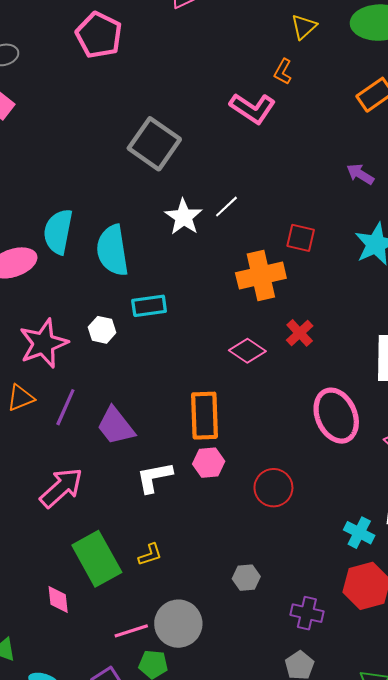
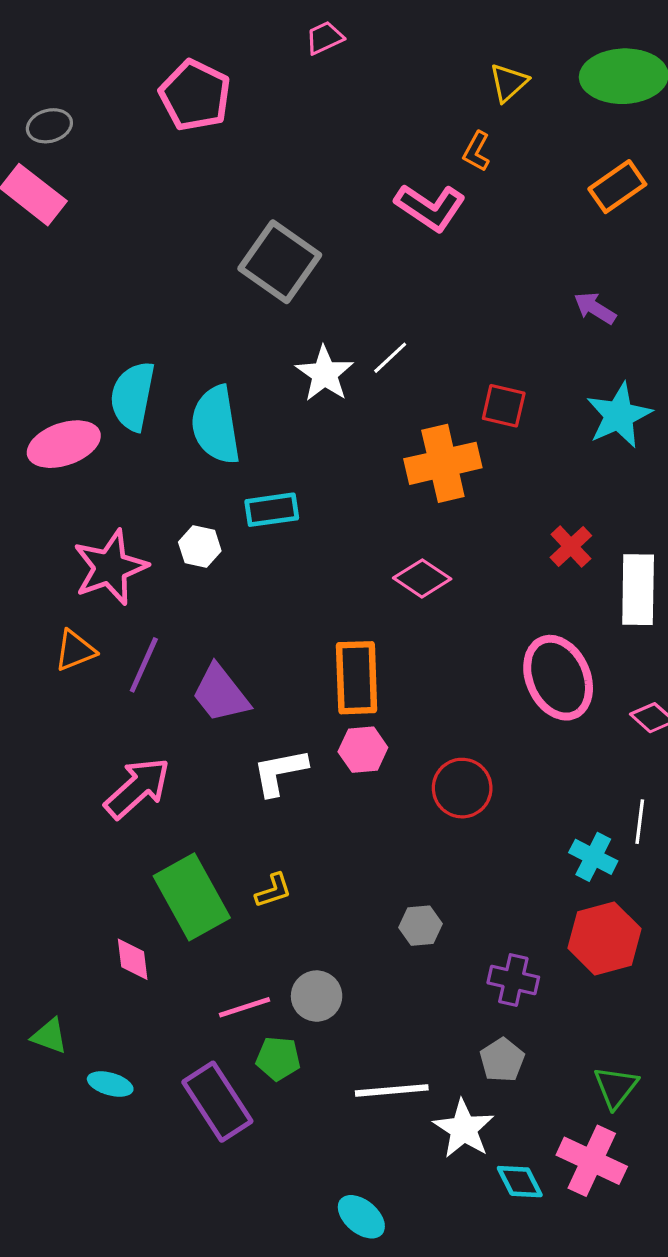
red cross: (300, 333) -> (571, 546), moved
gray circle: (178, 624) -> (317, 996), size x0.7

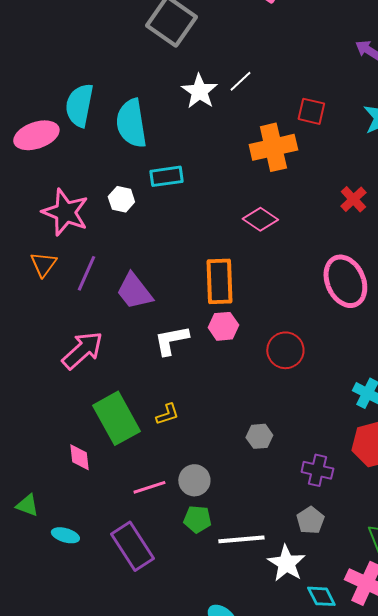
pink star: (110, 567) -> (65, 212), turned -30
orange triangle: (75, 650) -> (43, 264), turned -32
green pentagon: (278, 1058) -> (197, 519), moved

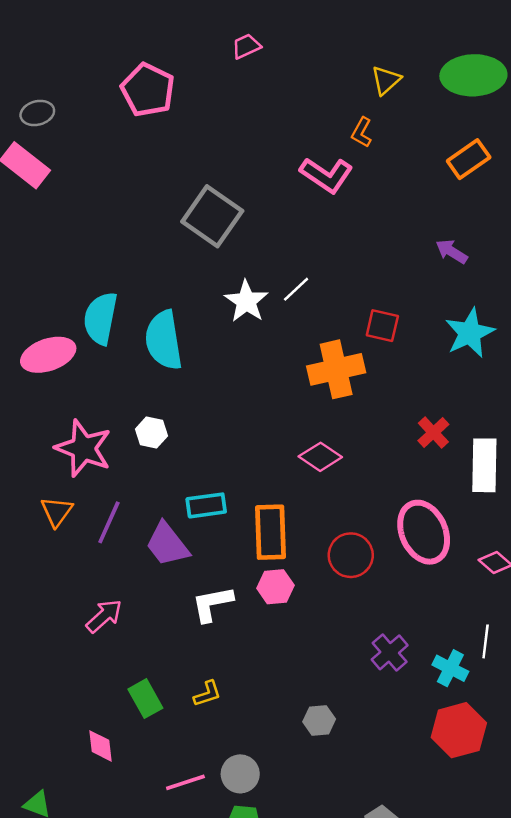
cyan rectangle: (166, 176) -> (206, 505), moved
pink arrow: (82, 350) -> (104, 616), size x0.7
red circle: (285, 350) -> (351, 555), moved
green rectangle: (116, 418) -> (145, 699), size x0.6
purple cross: (317, 470) -> (390, 652), moved, turned 36

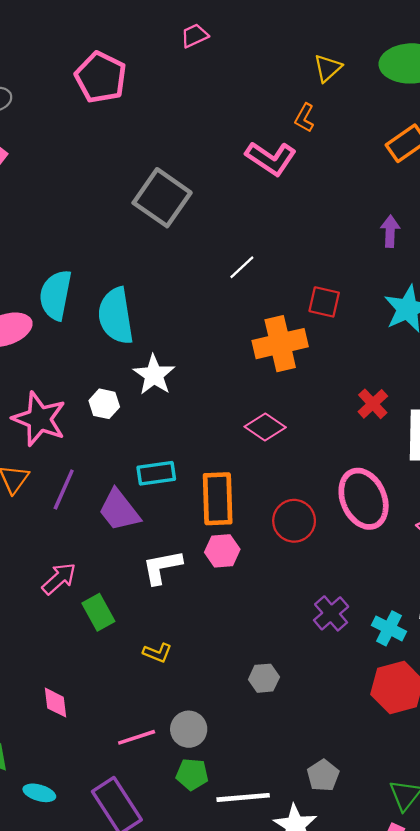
purple arrow: (452, 251) -> (390, 231), turned 60
white star: (246, 301) -> (154, 375), moved
yellow L-shape: (207, 694) -> (157, 653), turned 40
green rectangle: (145, 699) -> (98, 612), moved

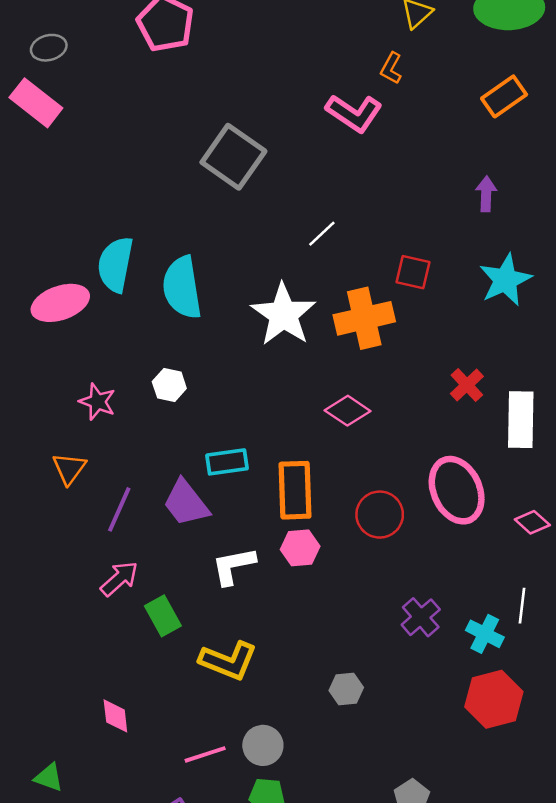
white star: (154, 375) -> (283, 314), moved, size x1.4
pink star: (39, 419) -> (97, 402), size x0.6
purple line: (64, 489) -> (119, 509), moved
yellow L-shape: (157, 653) -> (228, 661), size x1.8

